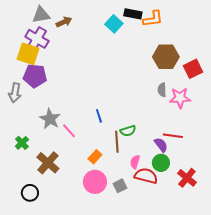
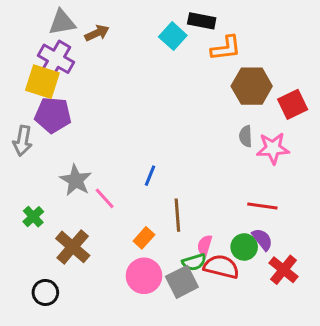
orange L-shape: (153, 19) -> (226, 48), moved
blue line: (99, 116) -> (150, 176), turned 40
green semicircle: (128, 131) -> (194, 262), moved
purple semicircle: (161, 145) -> (262, 239), moved
gray square: (120, 186) -> (182, 282), size x1.5

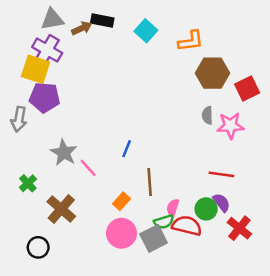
black rectangle: (202, 21) -> (102, 21), moved

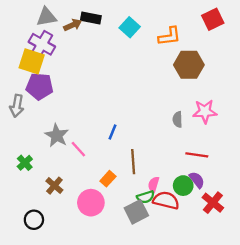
red square: (247, 88) -> (213, 19), moved
gray semicircle: (207, 115) -> (177, 119), moved
brown cross: (61, 209) -> (54, 186), size x0.7
pink circle: (121, 233) -> (91, 203), moved

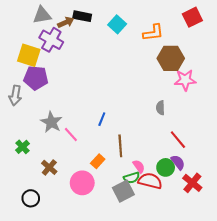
purple cross: (42, 44) -> (51, 40), moved
pink star: (205, 111) -> (185, 80), moved
red line: (197, 155) -> (178, 140), turned 42
pink semicircle: (154, 184) -> (139, 166), turned 128

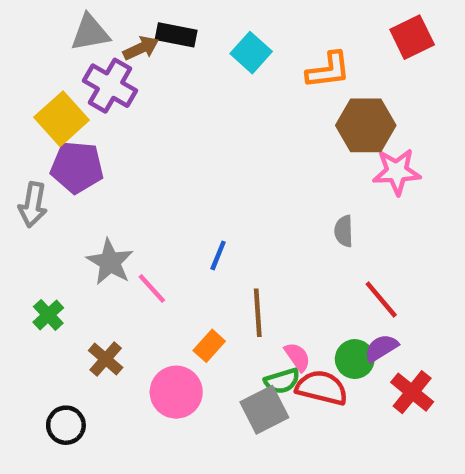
yellow square: (29, 55) -> (62, 119), turned 30
purple semicircle: (178, 162) -> (381, 348), turned -84

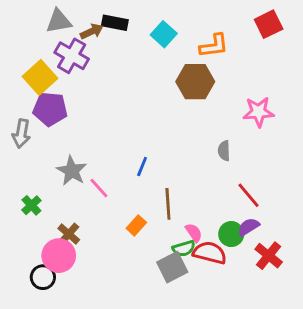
brown hexagon: (366, 125) -> (195, 82), moved
pink circle: (176, 392) -> (59, 256), moved

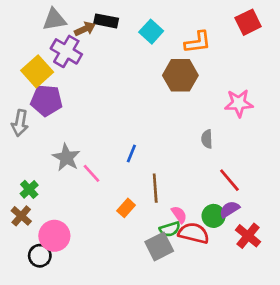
brown cross: (69, 234) -> (21, 216), moved

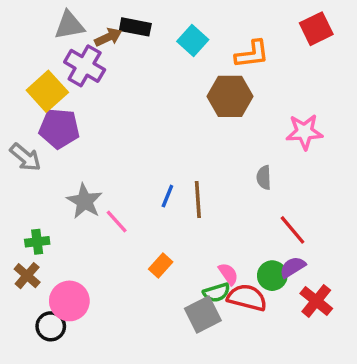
gray arrow: (20, 123) -> (25, 157), turned -60
brown line: (155, 188) -> (198, 199), moved
green cross: (29, 189) -> (37, 242), turned 36

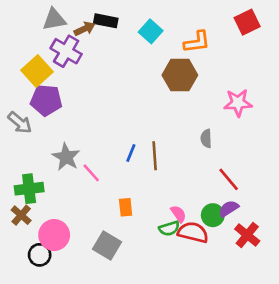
green cross: (37, 242) -> (29, 189), size x1.5
orange rectangle: (161, 265) -> (126, 207), turned -48
gray square: (203, 314) -> (107, 246), moved, turned -32

